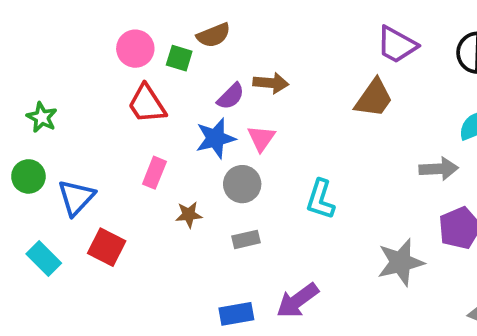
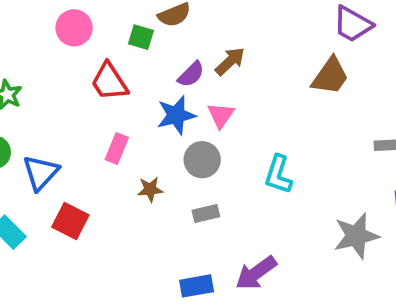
pink circle: (135, 49) -> (74, 28), moved
brown arrow: (271, 83) -> (230, 61), turned -48

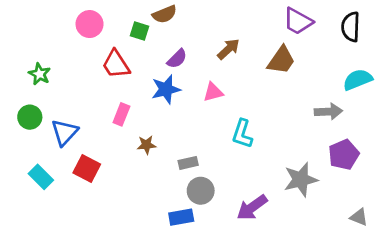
brown arrow: (230, 61) -> (228, 49), moved
pink triangle: (221, 115) -> (213, 92), moved, turned 40
gray circle: (202, 160) -> (201, 191), moved
purple arrow: (256, 273) -> (252, 207), moved

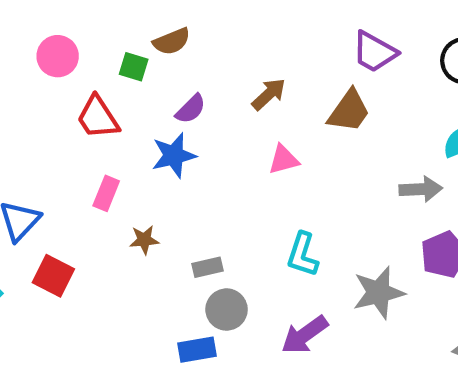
pink triangle: (213, 92) -> (284, 160), moved
cyan L-shape: (242, 134) -> (303, 255), moved

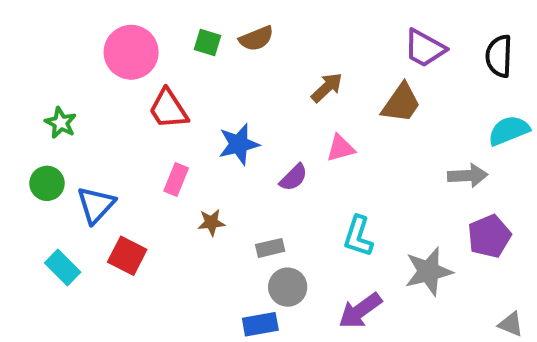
brown semicircle: (172, 41) -> (256, 39), moved
pink circle: (58, 56) -> (131, 52), size x1.4
green square: (134, 67) -> (207, 42), moved
purple semicircle: (191, 109) -> (294, 177), moved

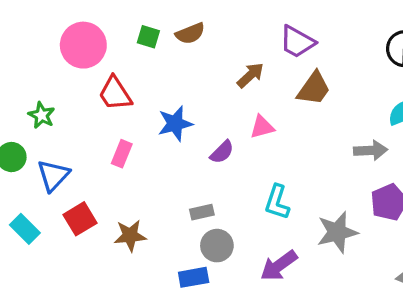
purple trapezoid: (425, 48) -> (297, 42), moved
green star: (61, 123) -> (42, 115), moved
brown star: (211, 222) -> (130, 236), moved, size x1.4
red square: (127, 256) -> (80, 219), turned 32

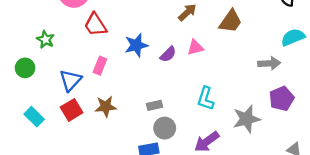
purple semicircle: (222, 152) -> (168, 54), moved
blue triangle: (53, 175) -> (70, 80), moved
brown star: (130, 236) -> (106, 106), moved

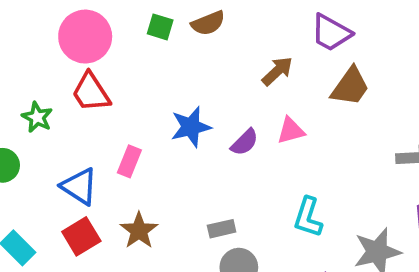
red trapezoid: (95, 25) -> (91, 92), moved
blue triangle: (70, 80) -> (79, 186), turned -40
brown star: (106, 106) -> (139, 231), turned -30

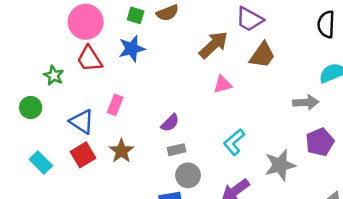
brown arrow: (277, 71) -> (214, 45), size x1.4
blue star: (191, 127) -> (132, 49), moved
purple semicircle: (245, 142) -> (170, 123), moved
cyan L-shape: (308, 217) -> (234, 142), turned 32

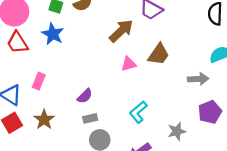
blue star: (132, 49) -> (53, 34), turned -30
brown trapezoid: (262, 55) -> (159, 54), moved
gray star: (280, 165) -> (177, 131), size x0.7

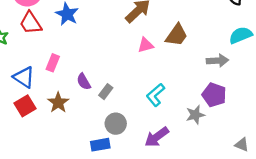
purple semicircle: (85, 96) -> (84, 82), moved, turned 105
purple pentagon: (210, 112) -> (214, 95), moved, turned -30
gray rectangle: (90, 118) -> (106, 92), moved, turned -40

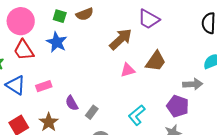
pink rectangle: (53, 63) -> (44, 86), turned 49
blue triangle: (24, 77) -> (16, 85), moved
purple pentagon: (214, 95) -> (178, 106), moved

